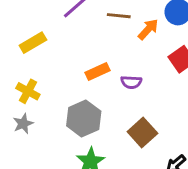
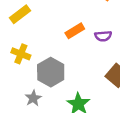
gray hexagon: (84, 118) -> (51, 72), moved
gray star: (23, 124) -> (33, 98), moved

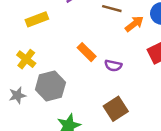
orange rectangle: (75, 31) -> (87, 52), turned 60
gray star: (33, 98) -> (17, 95), moved

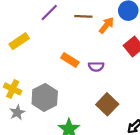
yellow cross: (26, 59) -> (13, 89), moved

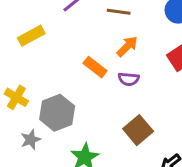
orange arrow: (106, 25) -> (127, 46), moved
gray star: (17, 112) -> (31, 140), moved

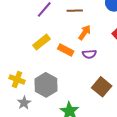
yellow rectangle: (31, 36) -> (41, 42), moved
gray star: (31, 140) -> (24, 103), moved

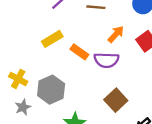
orange arrow: (85, 33) -> (116, 34), moved
purple semicircle: (89, 54) -> (106, 60), size x1.5

